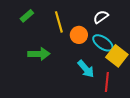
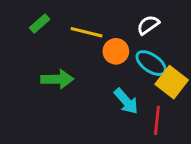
yellow line: (59, 22) -> (87, 32), turned -60

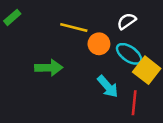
green rectangle: (40, 23) -> (12, 17), moved

